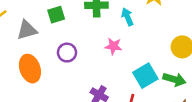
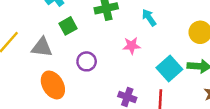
cyan arrow: (127, 17) -> (149, 18), moved
gray triangle: (27, 30) -> (42, 47), turned 35

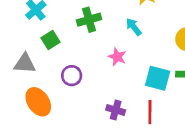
pink star: (132, 46) -> (117, 57), turned 30
cyan square: (169, 68) -> (158, 78), turned -30

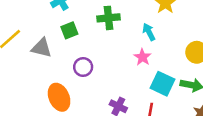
pink star: (117, 57) -> (142, 57), moved
orange ellipse: (38, 102) -> (59, 97), moved

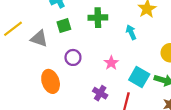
pink star: (142, 57) -> (111, 63), moved

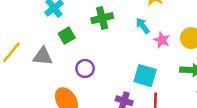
pink star: (111, 63) -> (162, 40), moved
cyan square: (139, 77) -> (145, 76), moved

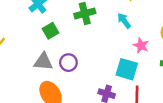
pink star: (162, 40) -> (141, 45), moved
gray triangle: (43, 56) -> (43, 62), moved

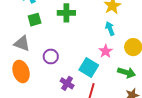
cyan arrow: (124, 21) -> (110, 29), moved
purple circle: (68, 63) -> (51, 56), moved

